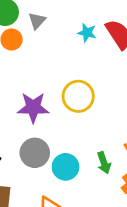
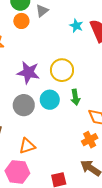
green arrow: (104, 163) -> (75, 97), moved
cyan circle: (66, 167) -> (50, 100), moved

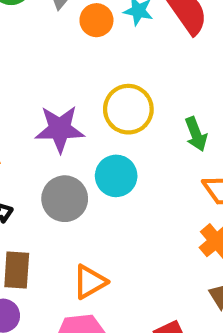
orange circle: (21, 21) -> (96, 20), moved
green arrow: (75, 97) -> (196, 134), moved

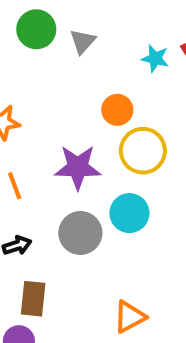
orange circle: (96, 20) -> (117, 110), moved
orange triangle: (90, 282) -> (130, 317), moved

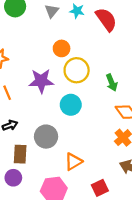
gray triangle: (83, 41) -> (52, 11), moved
cyan star: (155, 58) -> (77, 11), moved
gray circle: (80, 233) -> (46, 137), moved

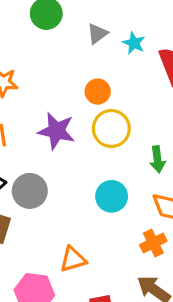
cyan circle: (71, 105) -> (112, 196), moved
gray circle: (46, 137) -> (30, 191), moved

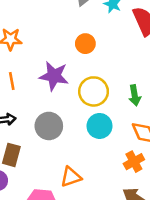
yellow circle: (111, 129) -> (94, 91), moved
gray circle: (30, 191) -> (49, 126), moved

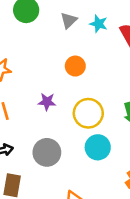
purple star: (54, 76) -> (47, 102), size x0.6

